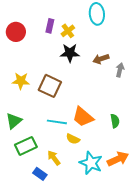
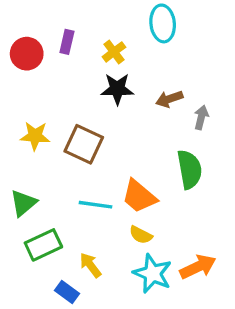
purple rectangle: (50, 26) -> (67, 42), moved
green semicircle: (115, 121) -> (189, 169), moved, size x1.6
yellow semicircle: (73, 139) -> (141, 235), moved

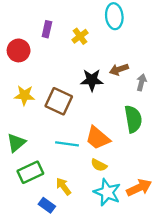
red circle: (27, 54) -> (19, 50), moved
black star: (117, 89) -> (92, 80), moved

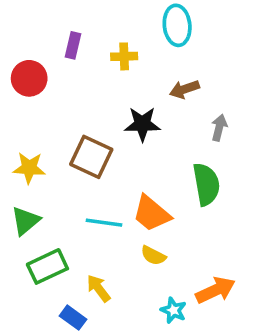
yellow cross: (80, 36) -> (124, 56), turned 35
brown arrow: (119, 69) -> (184, 89), moved
yellow star: (24, 95) -> (29, 168), moved
cyan star: (107, 192) -> (173, 310), moved, size x0.6

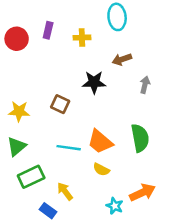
red circle: (29, 78) -> (17, 39), moved
brown square: (91, 157) -> (60, 104), size x0.7
green semicircle: (206, 184) -> (140, 138), moved

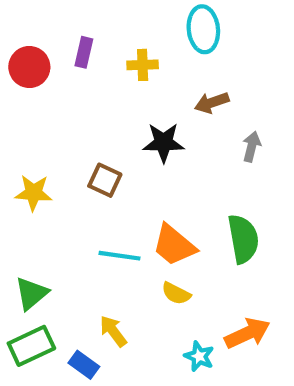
green triangle: (17, 146) -> (31, 293), moved
green rectangle: (31, 177) -> (31, 346), moved

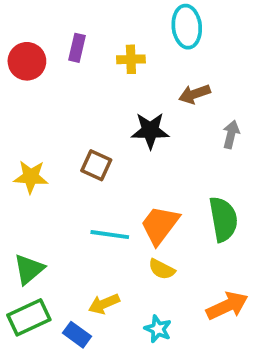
orange trapezoid: (174, 245) -> (160, 225), turned 87
yellow arrow: (113, 331) -> (104, 304), turned -76
cyan star: (199, 356) -> (158, 329), moved

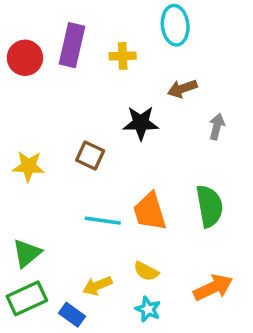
purple rectangle: (77, 48) -> (72, 45), size x1.6
orange trapezoid: (160, 225) -> (150, 212), turned -54
yellow semicircle: (162, 269) -> (146, 271), moved

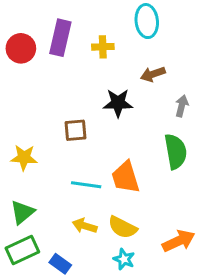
brown square: (90, 155) -> (75, 130), turned -30
yellow star: (29, 166) -> (24, 158), moved
green semicircle: (210, 206) -> (176, 151), moved
yellow semicircle: (146, 271) -> (123, 227), size x1.4
yellow arrow: (97, 286) -> (85, 226), moved, turned 40

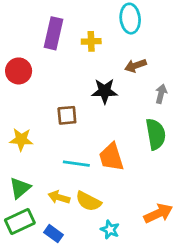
red circle: (21, 48) -> (19, 71), moved
yellow arrow: (85, 226) -> (59, 197), moved
yellow semicircle: (123, 227) -> (88, 201), moved

